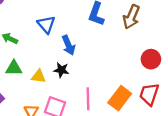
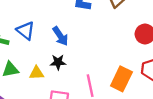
blue triangle: (46, 24) -> (26, 31), moved

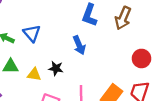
blue arrow: (60, 36) -> (79, 45), moved

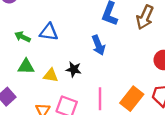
blue triangle: (32, 33) -> (49, 32), turned -42

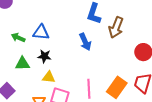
brown arrow: (145, 17) -> (116, 27), moved
black star: (74, 69) -> (44, 56), moved
yellow triangle: (51, 75) -> (49, 77), moved

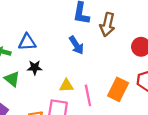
green triangle: (22, 64) -> (12, 79), turned 49
yellow triangle: (49, 77) -> (66, 86), moved

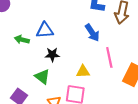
green triangle: (12, 79) -> (42, 77), moved
pink line: (88, 95) -> (109, 57), moved

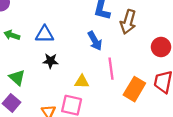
green arrow: (22, 40) -> (12, 35), moved
green triangle: (42, 77) -> (17, 78), moved

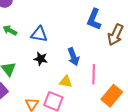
blue arrow: (95, 41) -> (73, 57), moved

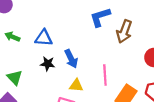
blue L-shape: (94, 19) -> (100, 17), turned 55
blue arrow: (73, 57) -> (71, 59), moved

